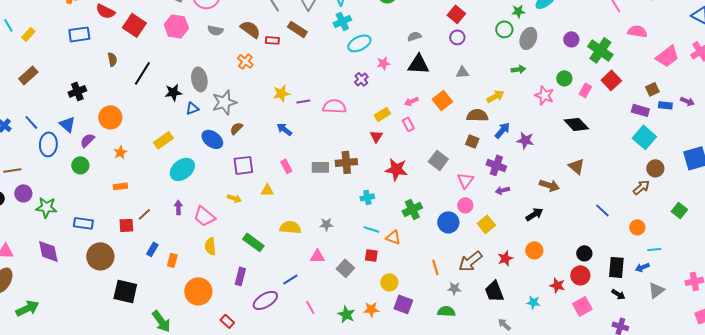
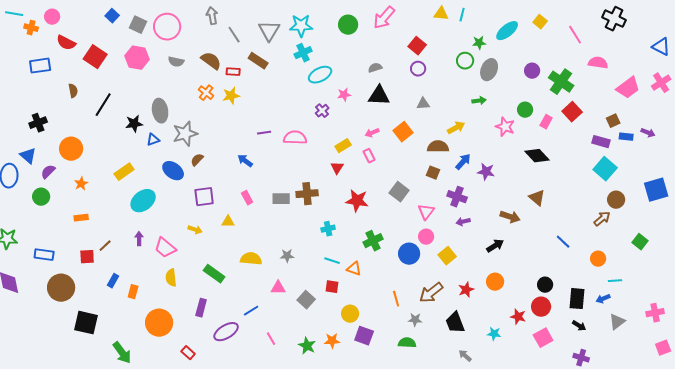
yellow star: (281, 93) -> (231, 96), moved

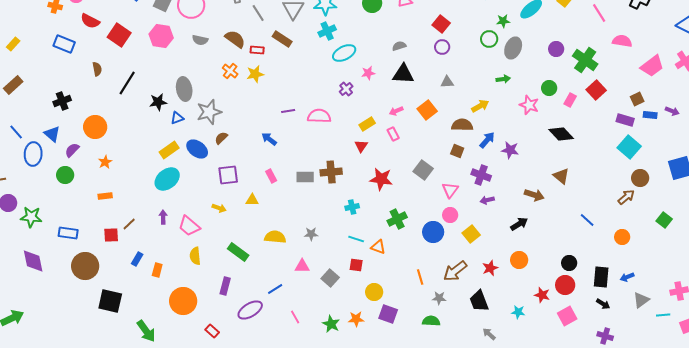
blue rectangle: (40, 66) -> (64, 44), turned 30
yellow rectangle: (124, 172) -> (169, 150), moved
cyan line: (615, 281) -> (663, 315), moved

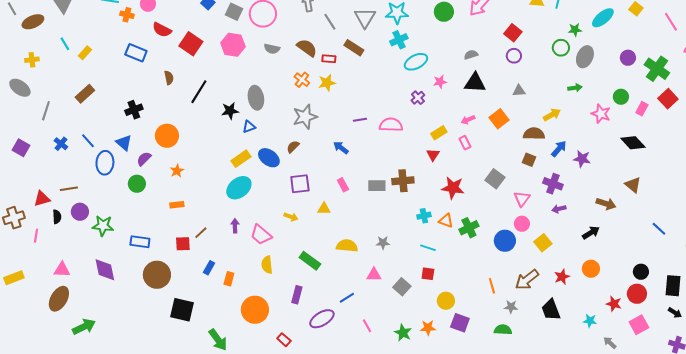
gray star: (209, 112) -> (305, 117), moved
orange triangle: (378, 247) -> (446, 221), moved
gray arrow: (489, 334) -> (610, 343), moved

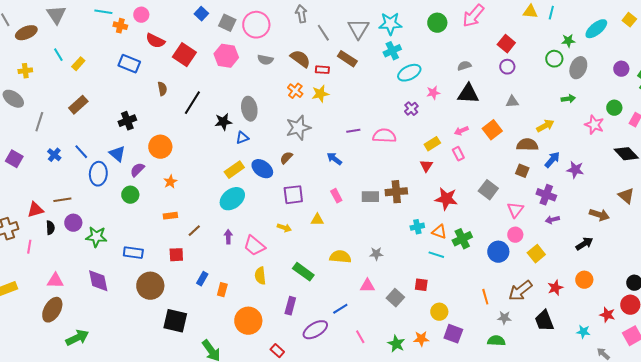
brown line: (201, 233) -> (194, 231), moved
cyan line: (428, 248) -> (436, 255), moved

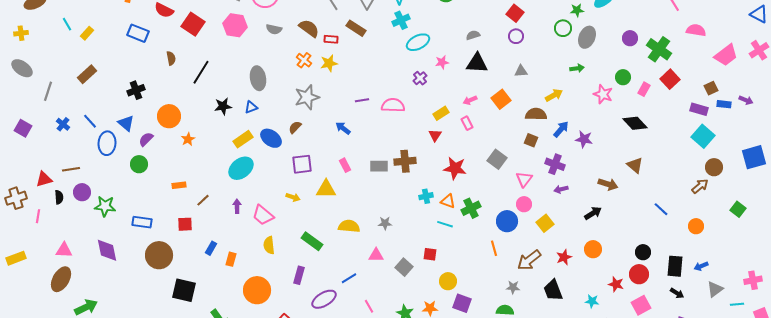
yellow cross: (25, 71) -> (21, 33), moved
black star: (223, 122) -> (223, 106), moved
orange star: (170, 182) -> (188, 139), moved
yellow triangle: (317, 220) -> (326, 189), size x1.5
orange line: (485, 297) -> (494, 248), moved

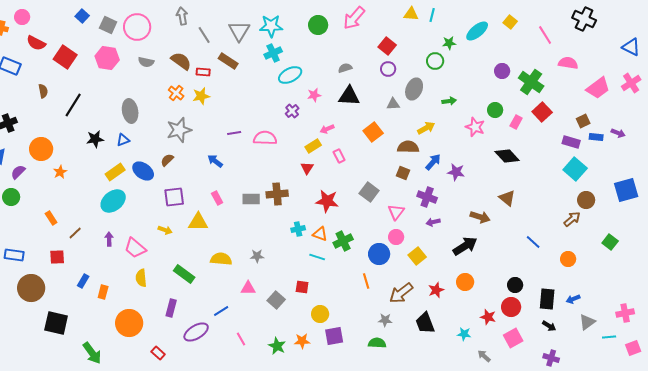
gray ellipse: (587, 37) -> (414, 89), moved
pink arrow: (470, 100) -> (327, 129), moved
orange rectangle: (179, 185) -> (51, 218), turned 64
black arrow: (593, 213) -> (465, 246), size x1.4
purple square: (462, 303) -> (334, 336), turned -30

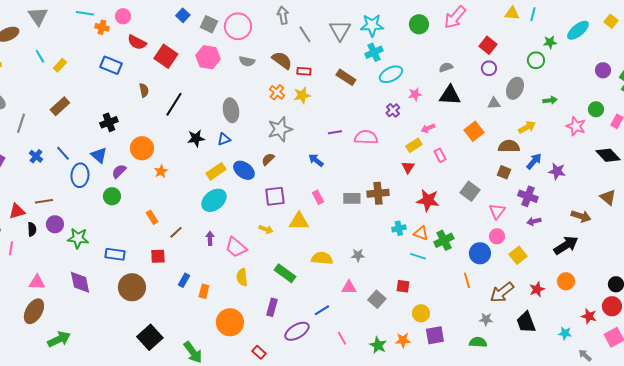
brown rectangle: (228, 61) -> (346, 77), moved
black square: (56, 323) -> (150, 337), moved, turned 35

